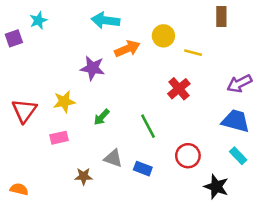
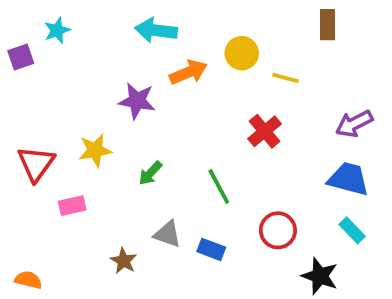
pink rectangle: (59, 138) -> (72, 206), moved
brown star: (84, 176) -> (124, 261), turned 30

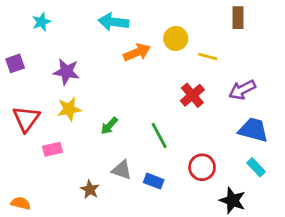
purple square: (21, 57) -> (15, 63), moved
purple star: (137, 101) -> (66, 72), moved
purple arrow: (354, 124) -> (242, 90), moved

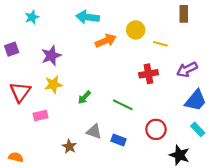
purple star: (66, 72) -> (51, 56), turned -30
red cross: (192, 95) -> (148, 74), turned 30
blue trapezoid: (253, 130) -> (196, 101), turned 115
green line: (159, 135) -> (123, 105), turned -36

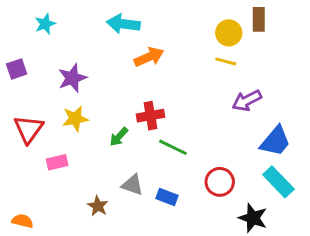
yellow circle: (136, 30) -> (229, 33), moved
purple arrow: (187, 70) -> (247, 101), moved
red cross: (148, 74) -> (150, 116), moved
cyan rectangle: (198, 129) -> (278, 182), size x1.5

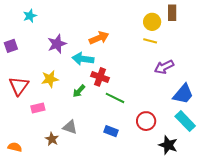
cyan arrow: (123, 24) -> (83, 59), moved
purple star: (72, 78) -> (57, 44), moved
red cross: (150, 116) -> (100, 77), turned 30
gray triangle: (132, 185) -> (70, 127), moved
brown star: (98, 206) -> (52, 139), moved

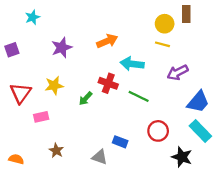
cyan arrow: (83, 59) -> (132, 64), moved
green line: (115, 98) -> (139, 96), moved
gray triangle: (70, 127) -> (100, 157), moved

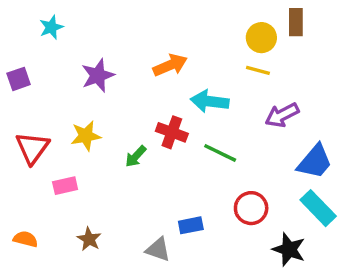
blue rectangle: (120, 142) -> (191, 225), turned -32
orange semicircle: (16, 159) -> (25, 239), moved

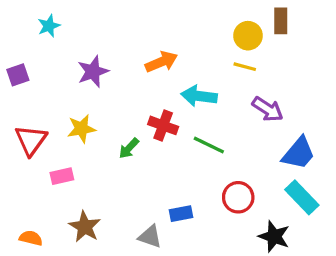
purple arrow: (282, 115) -> (268, 109), turned -120
orange semicircle: (25, 239) -> (31, 238), moved
brown star: (89, 239) -> (85, 227), size x1.4

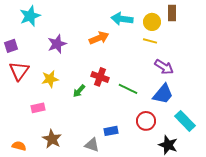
cyan star: (49, 26) -> (30, 16), size x1.5
cyan arrow: (199, 96) -> (122, 19), moved
red triangle: (31, 140) -> (19, 71), moved
blue trapezoid: (299, 153) -> (163, 94), moved

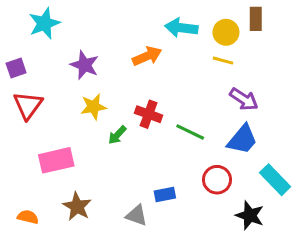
purple star: (57, 44) -> (85, 65), turned -30
yellow star: (50, 79) -> (93, 107), moved
pink rectangle: (38, 108) -> (56, 160), size x1.6

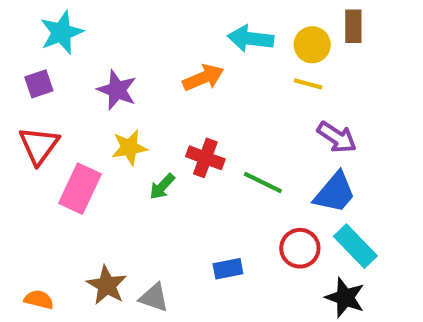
purple square: (16, 68) -> (39, 84), moved
pink rectangle: (56, 160) -> (80, 189), moved, turned -52
cyan rectangle: (275, 180) -> (355, 246), moved
gray triangle: (137, 215) -> (154, 298), moved

